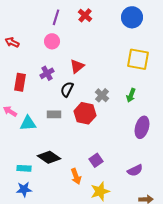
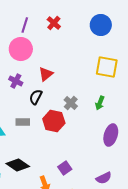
pink circle: (52, 41) -> (21, 49), size x1.5
purple cross: (47, 73) -> (16, 81), turned -32

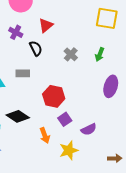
black semicircle: (36, 97) -> (36, 48), turned 126
red hexagon: (54, 121) -> (54, 96), moved
purple semicircle: (104, 178) -> (89, 129), moved

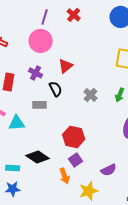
gray rectangle: (23, 73) -> (40, 105), moved
purple square: (65, 119) -> (76, 160), moved

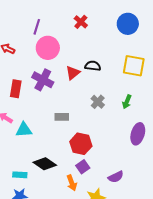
purple line: (45, 17) -> (37, 27), moved
purple cross: (36, 73) -> (43, 80), size x1.5
black semicircle: (56, 89) -> (93, 66), moved, turned -56
gray rectangle: (40, 105) -> (62, 117), moved

